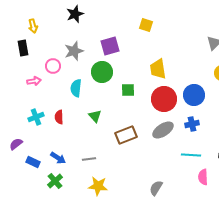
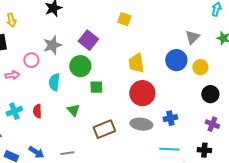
purple square: (110, 46) -> (88, 40), turned -36
green square: (128, 90) -> (96, 87), moved
blue circle: (194, 95) -> (176, 60), moved
gray ellipse: (163, 130) -> (141, 124), turned 40

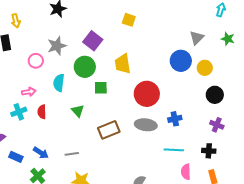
yellow trapezoid: (136, 63) -> (123, 64), moved
pink arrow: (12, 75) -> (29, 92), moved

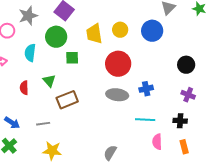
yellow circle: (205, 68) -> (120, 30), moved
red semicircle: (42, 112) -> (24, 88), moved
brown rectangle: (109, 130) -> (67, 100), moved

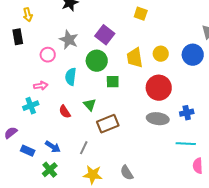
gray star: (28, 16) -> (69, 40), turned -30
red semicircle: (24, 88) -> (65, 112), turned -32
gray line: (43, 124) -> (84, 148), turned -56
gray semicircle: (110, 153) -> (127, 173), moved, turned -63

